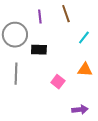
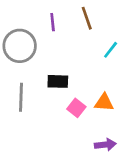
black rectangle: (39, 50) -> (58, 81), moved
orange triangle: (85, 70) -> (104, 103), moved

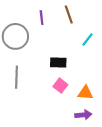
black rectangle: (58, 81) -> (58, 63), moved
orange triangle: (104, 103) -> (85, 93), moved

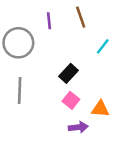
black rectangle: (58, 63) -> (69, 73), turned -49
purple arrow: (83, 115) -> (78, 127), moved

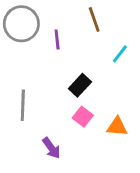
purple line: (49, 21) -> (57, 40), moved
gray circle: (18, 43) -> (21, 24), moved
purple arrow: (78, 127) -> (51, 148), moved, turned 60

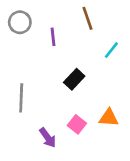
gray circle: (21, 24) -> (20, 22), size x0.7
pink square: (83, 117) -> (77, 124), moved

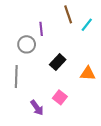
gray circle: (20, 22) -> (27, 44), moved
cyan line: (111, 50) -> (87, 25), moved
orange triangle: (109, 118) -> (88, 73), moved

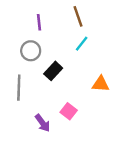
cyan line: (87, 25) -> (82, 44), moved
purple line: (41, 29) -> (39, 22), moved
black rectangle: (58, 62) -> (53, 71), moved

